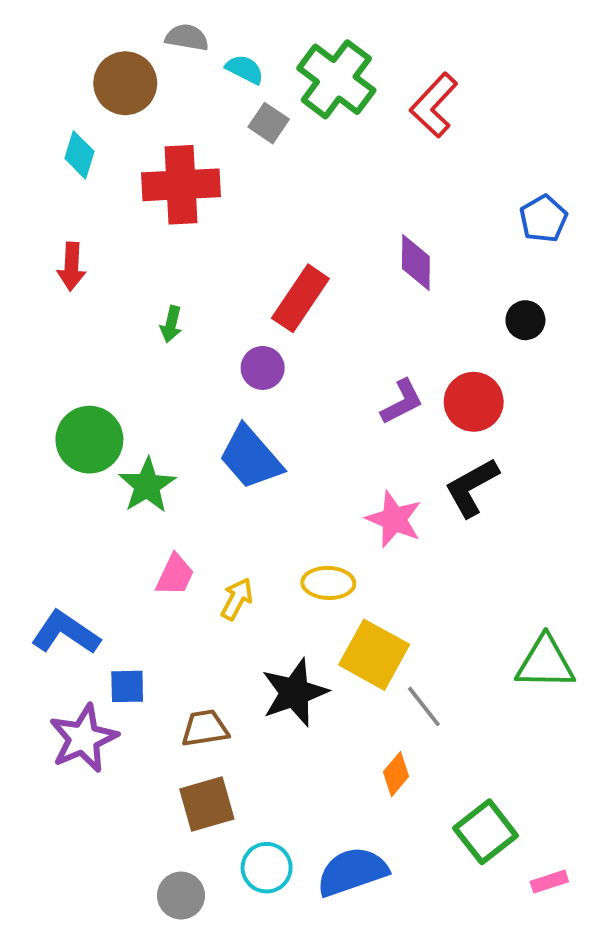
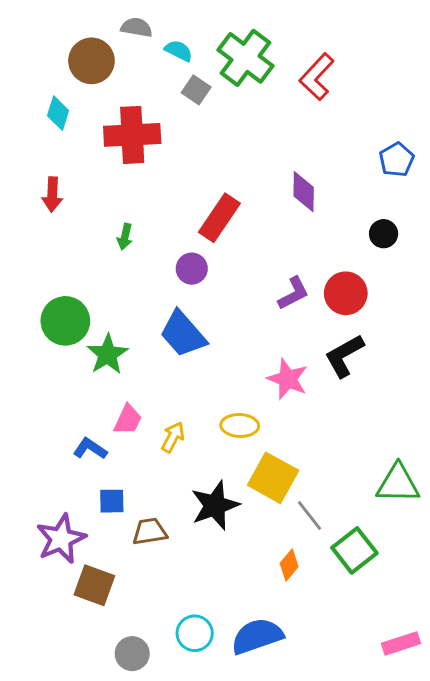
blue L-shape: (66, 633) -> (90, 449), moved, size x0.7
blue square: (127, 686) -> (112, 501), moved
brown square: (207, 804) -> (94, 585), moved, turned 36
green square: (486, 832) -> (354, 550), moved
pink rectangle: (549, 882) -> (401, 643), size x1.4

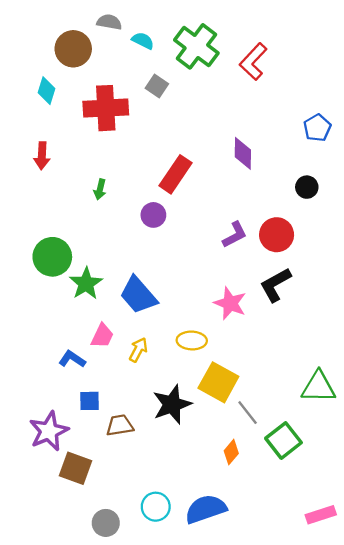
gray square: (196, 90) -> (157, 86), moved
blue trapezoid: (183, 334) -> (138, 295), moved

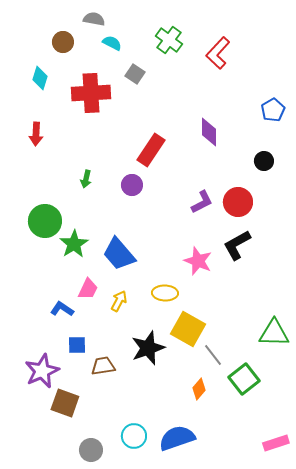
cyan semicircle: (143, 41) -> (112, 43), moved
green cross: (196, 46) -> (169, 40), size x0.7
brown circle: (73, 49) -> (63, 42), size x0.7
green arrow: (100, 189) -> (86, 179), moved

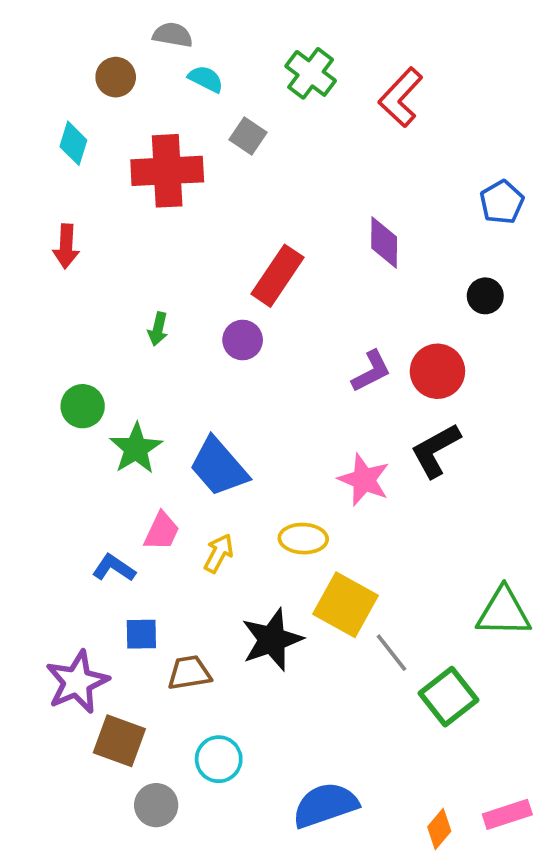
green circle: (45, 221) -> (83, 406), size x0.7
orange diamond: (199, 389) -> (439, 829), moved
cyan circle: (134, 436) -> (219, 759), moved
gray circle: (91, 450) -> (156, 805), moved

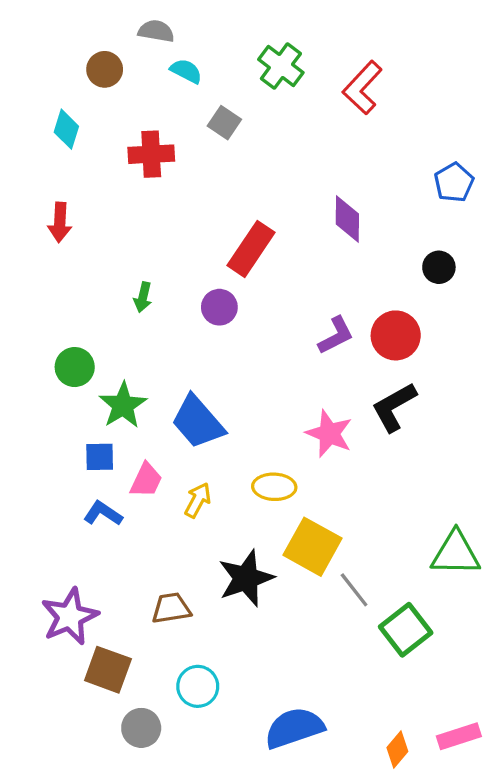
red cross: (167, 171) -> (151, 154), size x0.7
blue square: (141, 634) -> (100, 457), moved

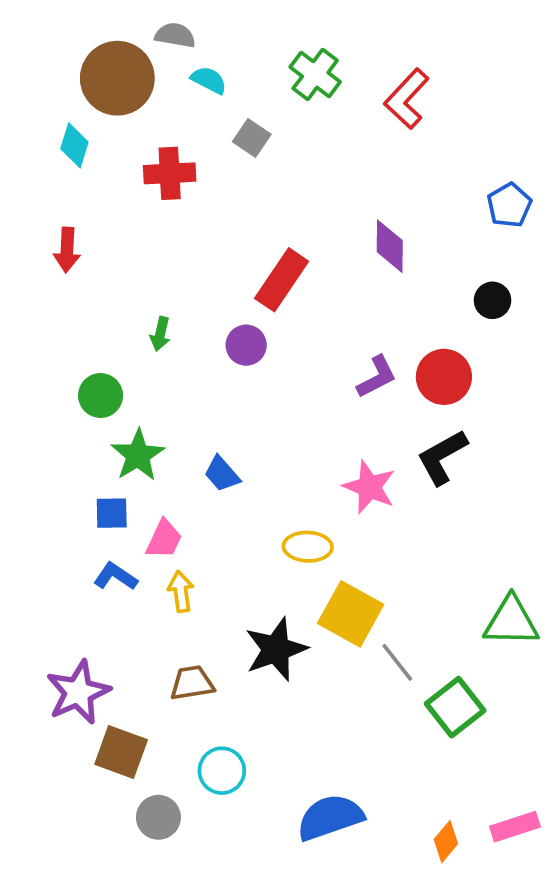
brown circle: (105, 69) -> (117, 78), size x1.8
green circle: (75, 367) -> (101, 396), moved
blue trapezoid: (198, 422) -> (222, 474), size x0.6
yellow arrow: (198, 500) -> (181, 591), moved, turned -36

